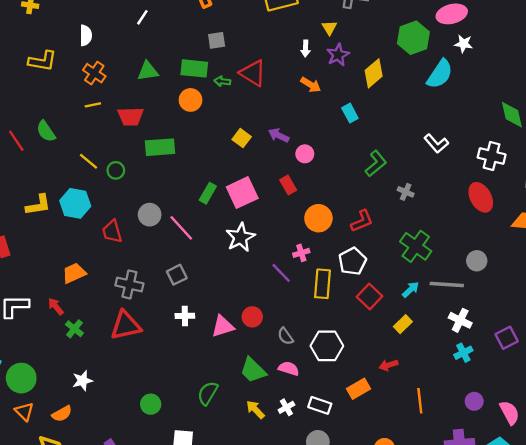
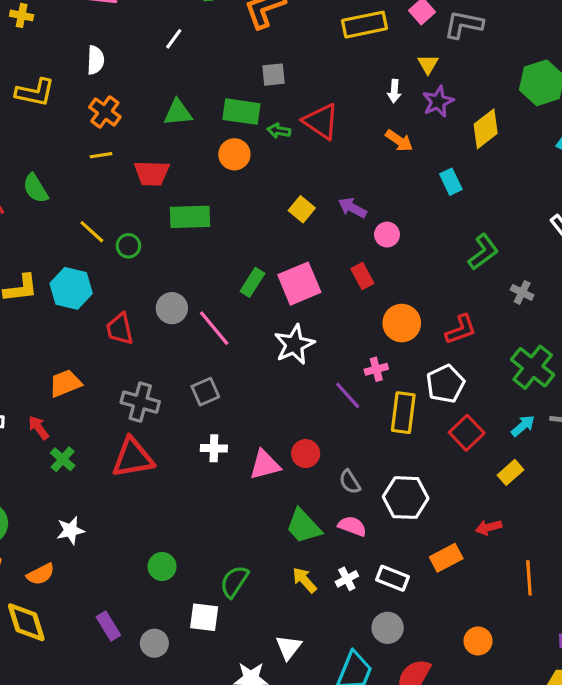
green semicircle: (208, 393) -> (234, 582), moved

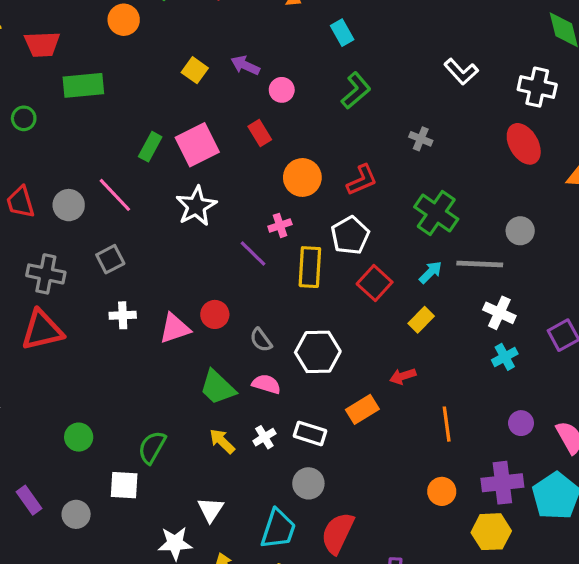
green L-shape: (483, 252) -> (356, 91), moved
gray circle: (172, 308) -> (69, 205), moved
orange circle: (478, 641) -> (442, 491), moved

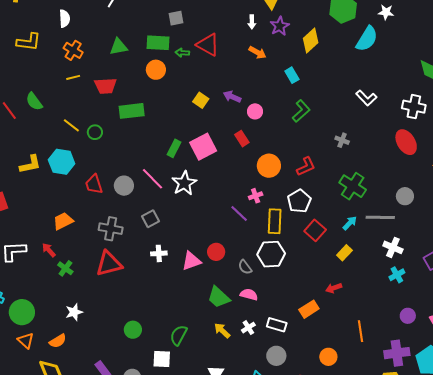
white star: (196, 206) -> (184, 183), moved
white hexagon: (318, 352) -> (271, 254), moved
orange line: (447, 424) -> (360, 331), moved
orange circle: (442, 491) -> (328, 357), moved

